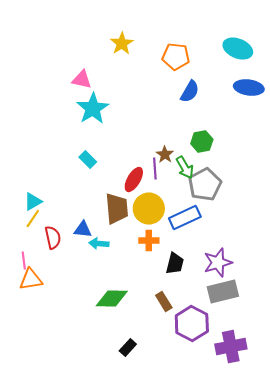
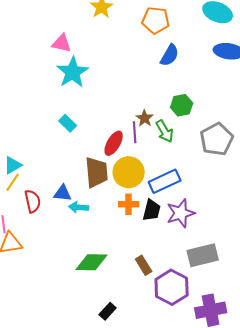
gray pentagon: (205, 185) -> (217, 139), moved
purple star: (218, 263) -> (181, 213), moved
black trapezoid: (175, 264) -> (152, 210), moved

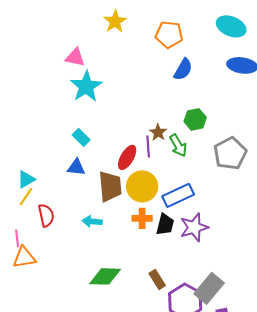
blue triangle: (63, 193) -> (76, 167), moved
gray rectangle: (203, 255) -> (209, 288), moved, turned -36

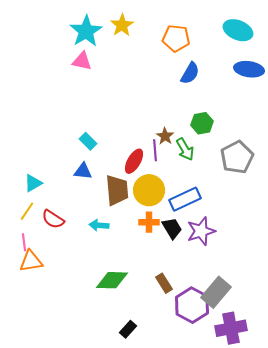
cyan star: (86, 86) -> (86, 31), moved
yellow line: (26, 196) -> (27, 211), moved
red semicircle: (46, 215) -> (53, 219), turned 135
black trapezoid: (165, 224) -> (172, 228), turned -45

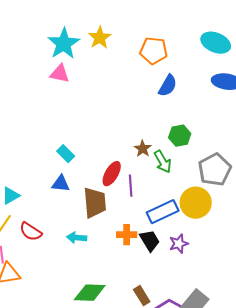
purple line: (155, 150) -> (131, 186), moved
yellow circle: (149, 190) -> (196, 203), moved
purple star: (201, 231) -> (179, 244), size x0.7

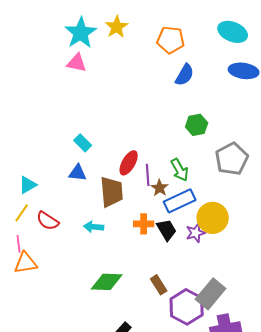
brown star: (143, 149) -> (160, 188), moved
green arrow: (163, 162) -> (180, 170), moved
yellow circle: (196, 203) -> (213, 218), moved

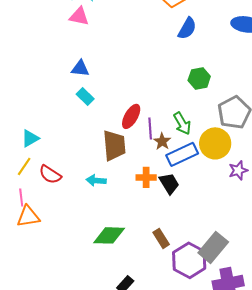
blue triangle: (78, 173) -> (80, 68), moved
yellow circle: (213, 218) -> (215, 143), moved
purple star: (196, 233) -> (238, 170), moved

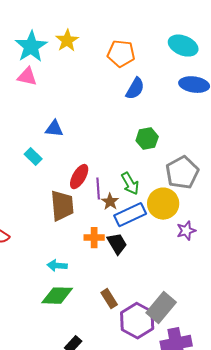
blue triangle: (80, 68) -> (54, 129), moved
cyan arrow: (96, 180) -> (57, 266), moved

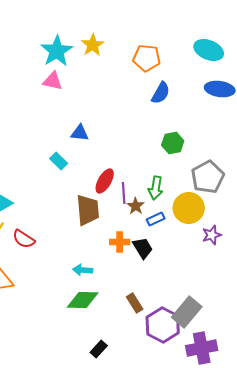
green arrow: (130, 184) -> (156, 188), turned 40
blue rectangle: (130, 215) -> (156, 219), size x0.6

